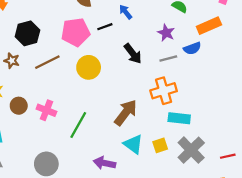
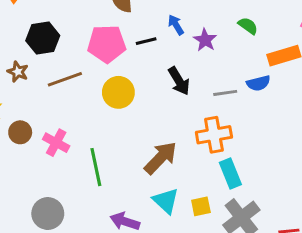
purple star: (166, 33) -> (205, 40), moved
cyan rectangle: (179, 118) -> (230, 174), turned 55
green line: (78, 125) -> (96, 167), turned -48

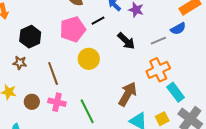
brown line: (65, 79) -> (53, 73), moved, turned -75

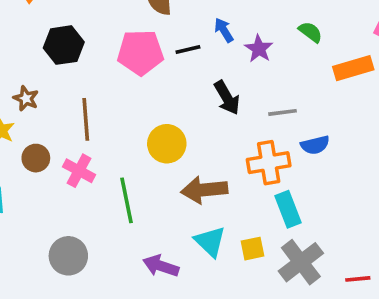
blue semicircle: (178, 29) -> (315, 145), moved
yellow circle: (89, 59) -> (167, 144), moved
brown star: (20, 63) -> (26, 98), moved
brown arrow: (128, 94) -> (204, 190), turned -140

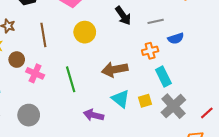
yellow circle: (167, 144) -> (85, 32), moved
orange cross: (269, 163) -> (150, 51), size x0.7
pink cross: (79, 171) -> (35, 73), moved
gray circle: (68, 256) -> (29, 115), moved
red line: (358, 279) -> (207, 113), turned -32

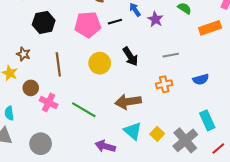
black arrow: (123, 16) -> (130, 57), moved
blue semicircle: (176, 38) -> (201, 79), moved
cyan rectangle: (163, 77) -> (207, 120), moved
green line: (71, 79) -> (84, 110), turned -45
yellow square: (145, 101) -> (157, 134), turned -32

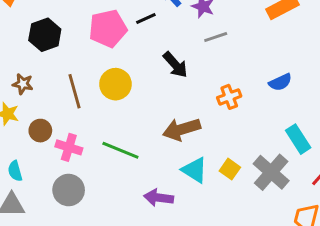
gray line: (171, 55) -> (216, 37), moved
yellow circle: (100, 63) -> (115, 84), moved
gray circle: (41, 144) -> (69, 190), moved

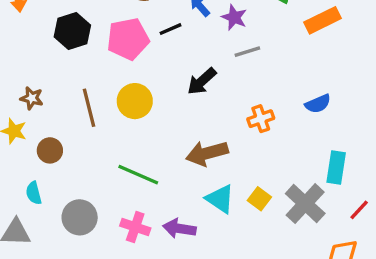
black hexagon: (45, 35) -> (72, 31), moved
black arrow: (175, 65) -> (202, 81), turned 88
cyan rectangle: (298, 139) -> (336, 167), turned 40
pink cross: (69, 147) -> (135, 227), moved
cyan semicircle: (15, 171) -> (34, 193), moved

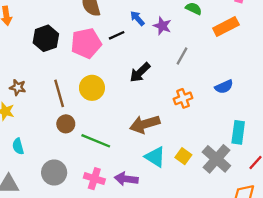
gray line: (247, 52) -> (182, 56), moved, turned -42
brown circle: (50, 150) -> (66, 124), moved
cyan semicircle: (34, 193) -> (18, 146), moved

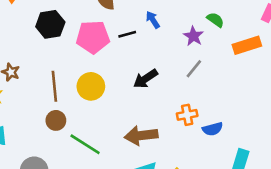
purple star: (162, 26) -> (193, 36), moved
blue semicircle: (224, 87) -> (213, 129), moved

